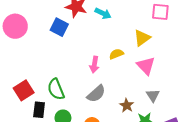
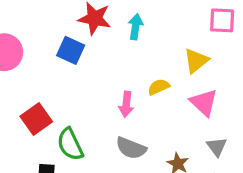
cyan arrow: (103, 13) -> (136, 27), turned -105
red square: (24, 90) -> (36, 119), moved
gray semicircle: (96, 94) -> (131, 148), turned 66

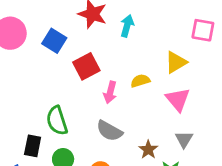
blue square: (71, 50) -> (54, 41), moved
red square: (36, 119) -> (86, 66), moved

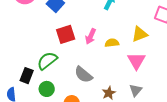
red square: (86, 66) -> (66, 34), moved
pink arrow: (110, 92) -> (91, 36), moved
green semicircle: (57, 121) -> (47, 61), turned 60

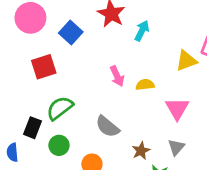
red square: (66, 34) -> (44, 67), moved
yellow triangle: (140, 34) -> (186, 61), moved
pink arrow: (91, 36) -> (117, 76), turned -49

